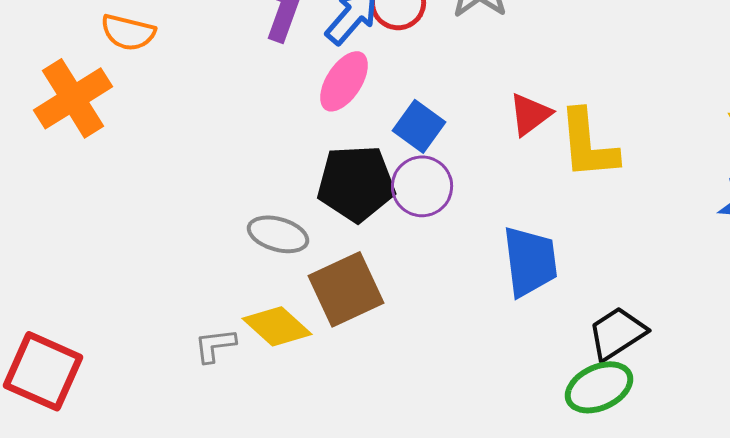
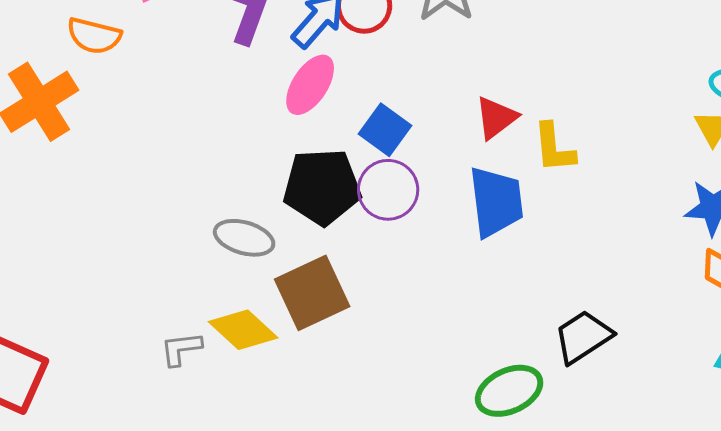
yellow L-shape: (588, 144) -> (554, 148), size x0.7
blue trapezoid: (530, 261) -> (496, 202), moved
green ellipse: (599, 387) -> (509, 391), moved

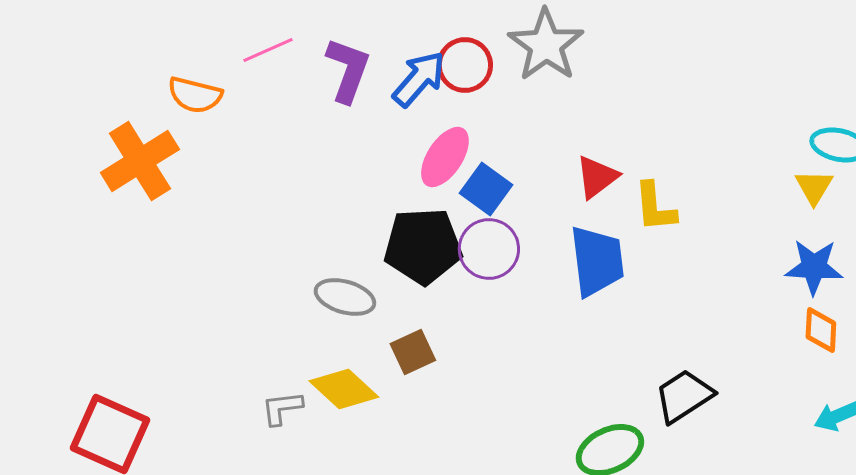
pink ellipse: (310, 85) -> (445, 157), moved
brown square: (312, 293) -> (413, 352), size x0.6

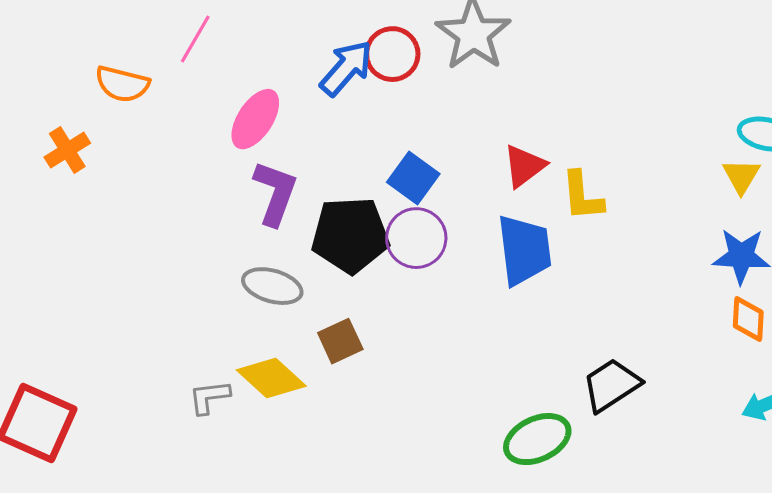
pink line: (268, 50) -> (195, 39), turned -36
purple L-shape: (348, 70) -> (275, 193), moved
pink ellipse: (445, 157) -> (255, 119), moved
orange cross: (140, 161) -> (67, 150), size x0.6

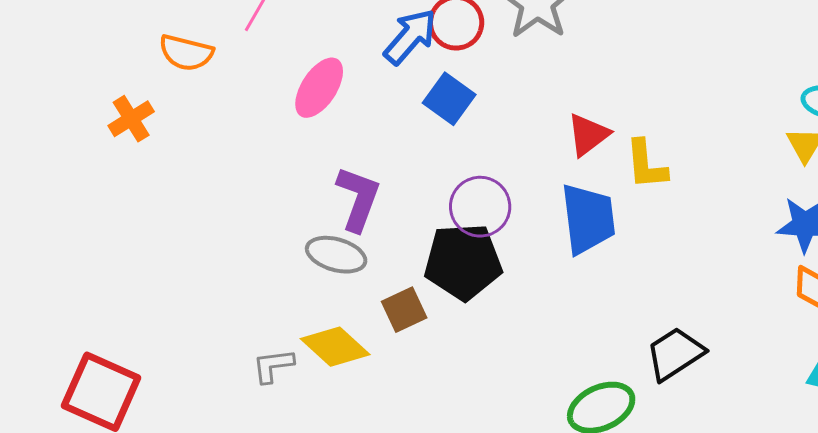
blue square: (413, 178) -> (449, 99), moved
purple L-shape: (275, 193) -> (358, 199), moved
black pentagon: (350, 235) -> (463, 262), moved

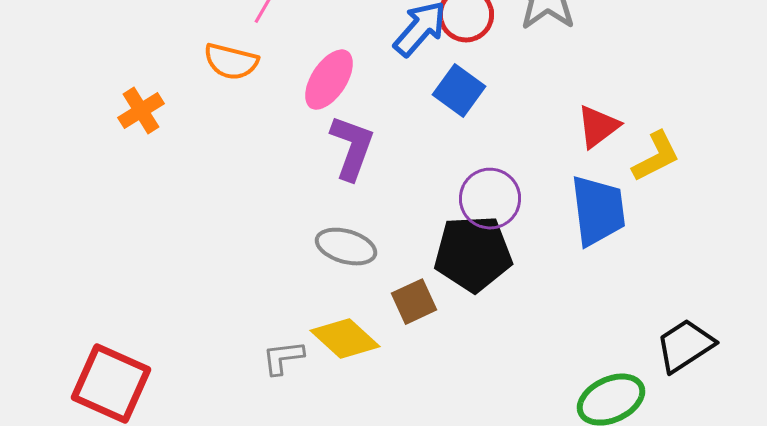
orange semicircle: (186, 53) -> (231, 62), moved
yellow L-shape: (646, 165) -> (656, 157), turned -112
purple L-shape: (358, 199) -> (352, 148), moved

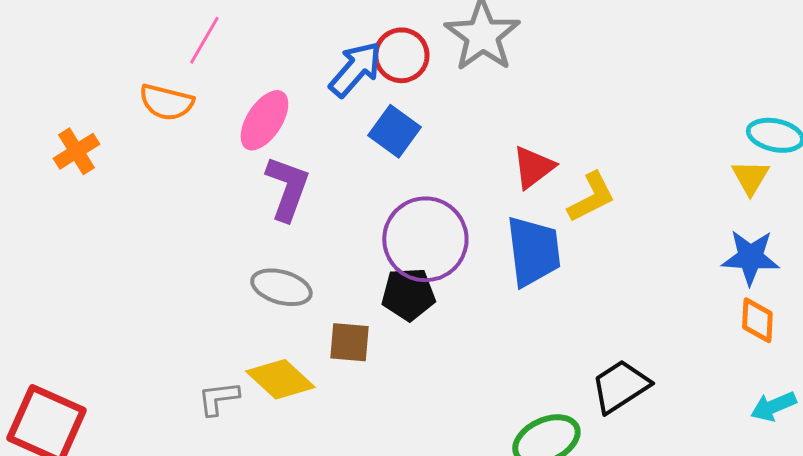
purple circle: (490, 199) -> (425, 239), size x1.4
black pentagon: (473, 254) -> (408, 294), size x0.7
brown square: (414, 302) -> (349, 342), turned 30

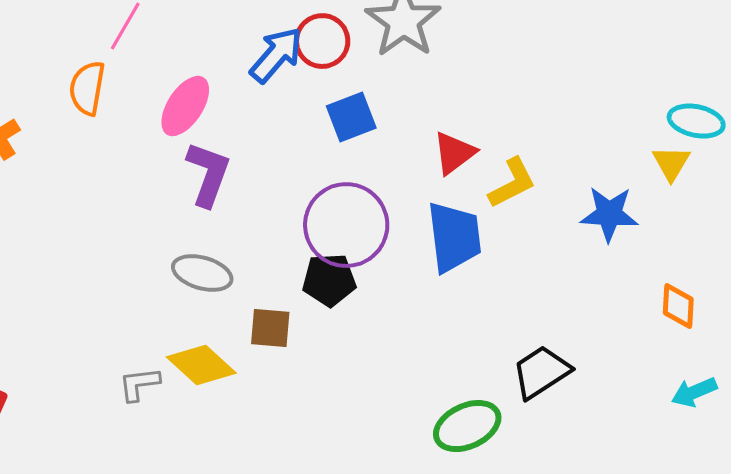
orange semicircle: (166, 102) -> (87, 88), turned 86
blue square: (394, 131) -> (351, 117), moved, turned 33
blue star: (750, 257) -> (609, 214), moved

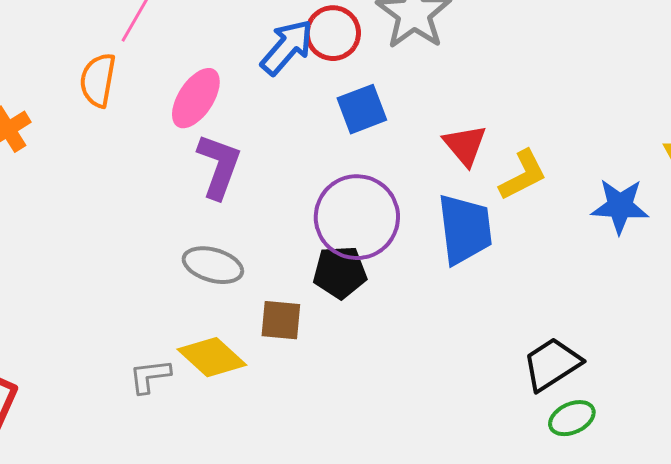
red triangle: (454, 153) -> (465, 145), turned -33
green ellipse: (467, 426) -> (572, 418), moved, size x0.7

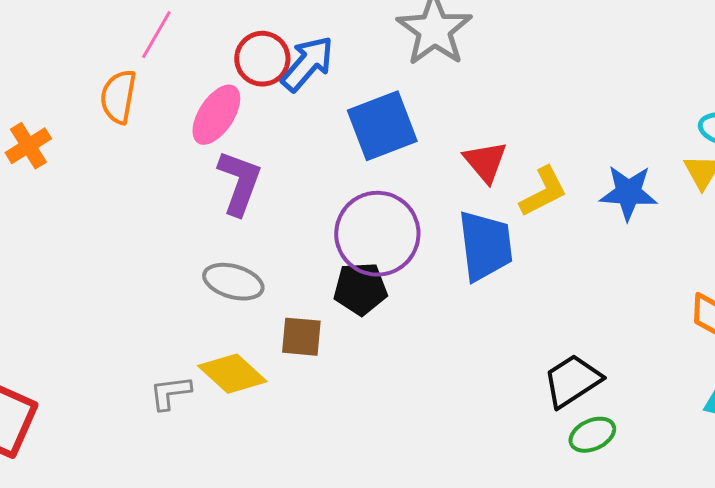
red circle: (333, 33) -> (262, 59), moved
blue square: (362, 109) -> (382, 126), size x1.4
blue star: (620, 206) -> (628, 193), moved

